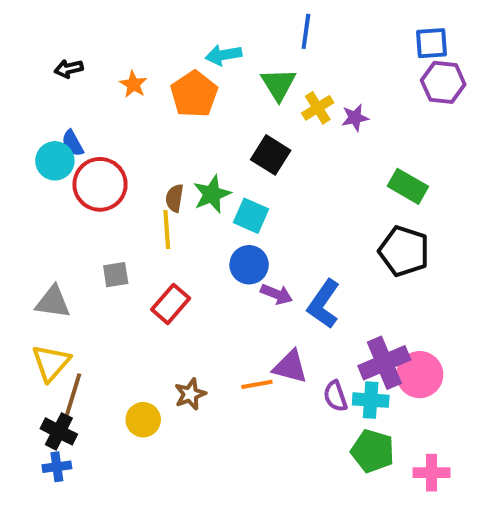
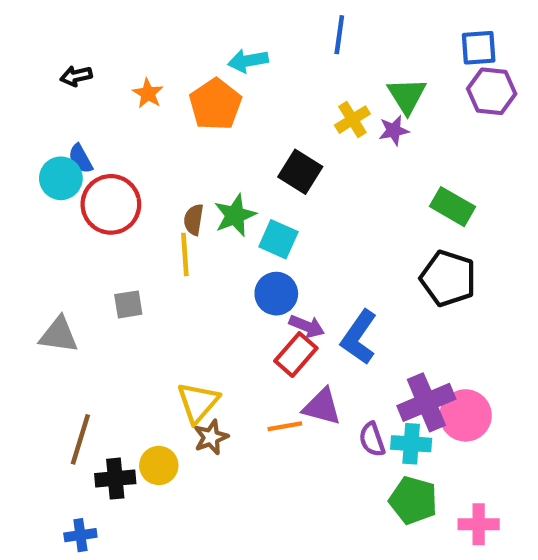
green triangle: (278, 84) -> (407, 96), moved
red rectangle: (171, 304) -> (296, 355), moved
yellow triangle: (51, 363) -> (198, 402), moved
black cross: (59, 431) -> (115, 479), moved, turned -32
blue cross: (57, 467) -> (80, 535), moved

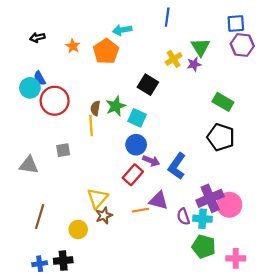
red rectangle: (296, 355) -> (133, 175), moved
black cross: (115, 479) -> (63, 261), moved

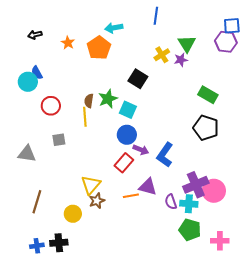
blue square: (236, 24) -> (232, 26), moved
red circle: (55, 101) -> (51, 106), moved, size x0.7

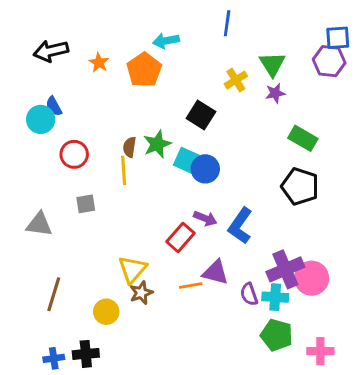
black arrow: (35, 35) -> (51, 51), size x1.6
purple star: (181, 60) -> (275, 93), moved
blue circle: (127, 135) -> (205, 169), moved

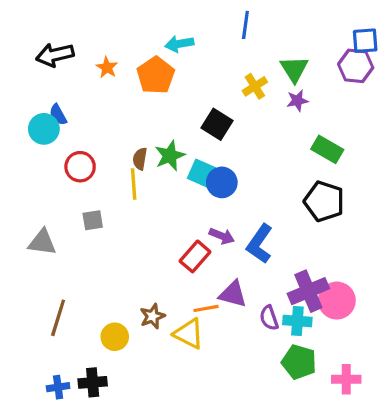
yellow triangle: (132, 269) -> (189, 334), moved, turned -44

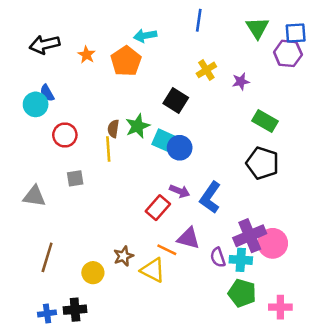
green triangle: (294, 69) -> (257, 28), moved
orange line: (206, 308) -> (167, 250), turned 36

